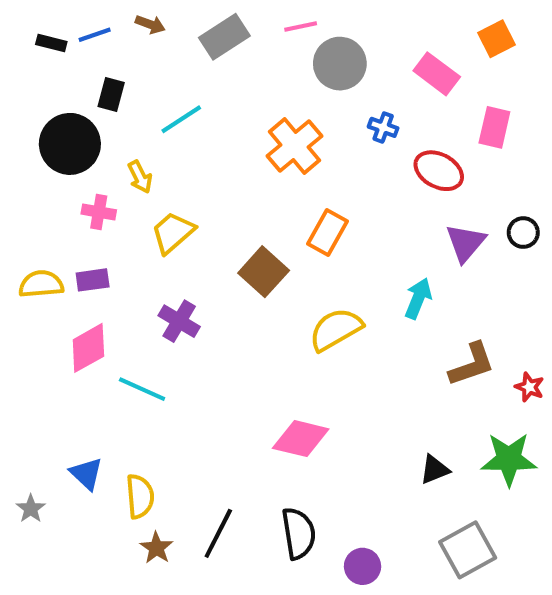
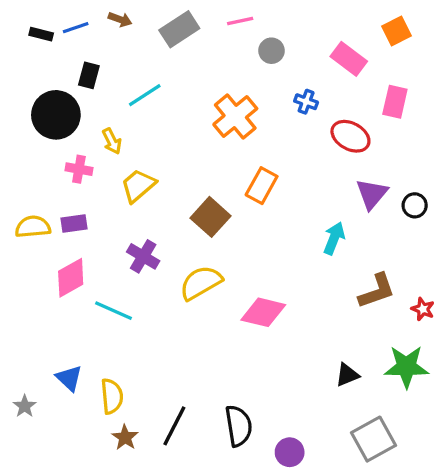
gray circle: (340, 64) -> (271, 51), size x0.6
black circle: (523, 233) -> (415, 205), moved
yellow semicircle: (336, 329) -> (201, 283), moved
pink diamond: (301, 439) -> (263, 312), moved

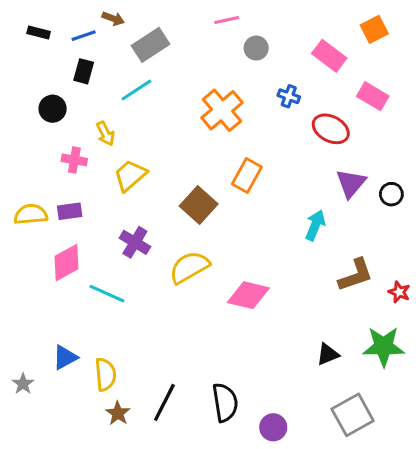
blue line: (76, 28) -> (84, 36), moved
gray rectangle: (179, 29) -> (150, 45), moved
pink rectangle: (395, 102) -> (373, 96), turned -72
black circle: (56, 115) -> (53, 109), size x0.6
blue triangle: (69, 378) -> (65, 357), turned 48

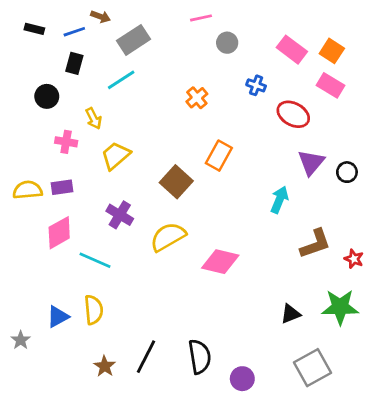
orange square: (374, 29) -> (332, 51), moved, turned -30
orange cross: (222, 110) -> (197, 98), size x0.6
yellow semicircle: (105, 374) -> (94, 310), moved

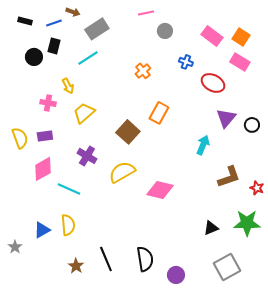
black circle: (47, 96) -> (34, 57), moved
yellow semicircle: (28, 190) -> (20, 138), turned 75
black line: (146, 357) -> (106, 259), turned -50

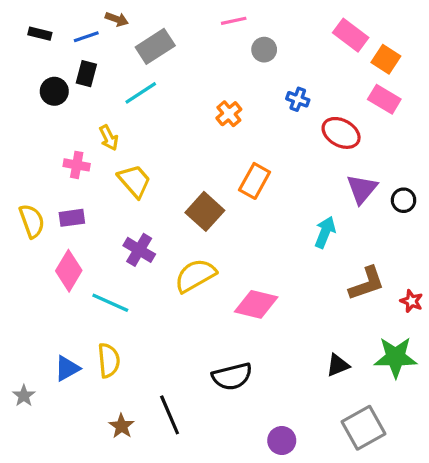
pink rectangle: (212, 36) -> (351, 35), moved
yellow trapezoid: (84, 113) -> (134, 181), turned 90
pink diamond: (43, 169) -> (69, 271), turned -30
black semicircle: (145, 259) -> (232, 376), moved, turned 85

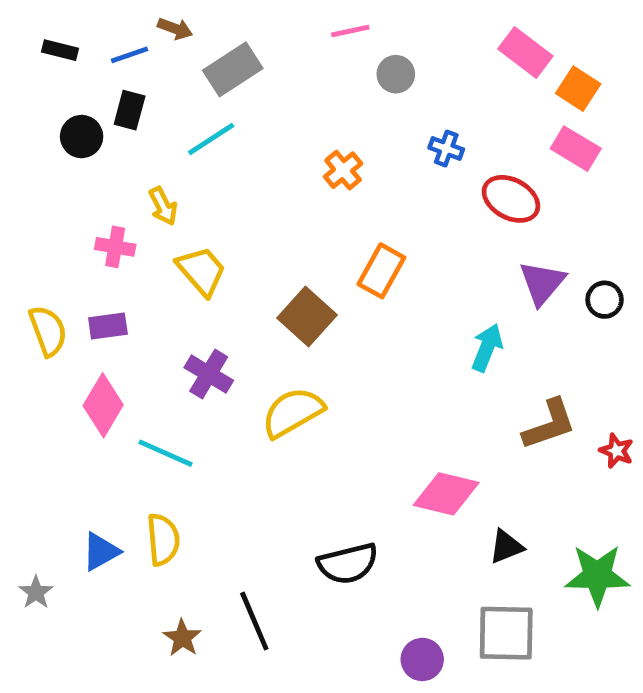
pink diamond: (256, 304) -> (446, 494), moved
green star: (395, 357) -> (597, 576), moved
gray square: (363, 428) -> (506, 633), moved, turned 30

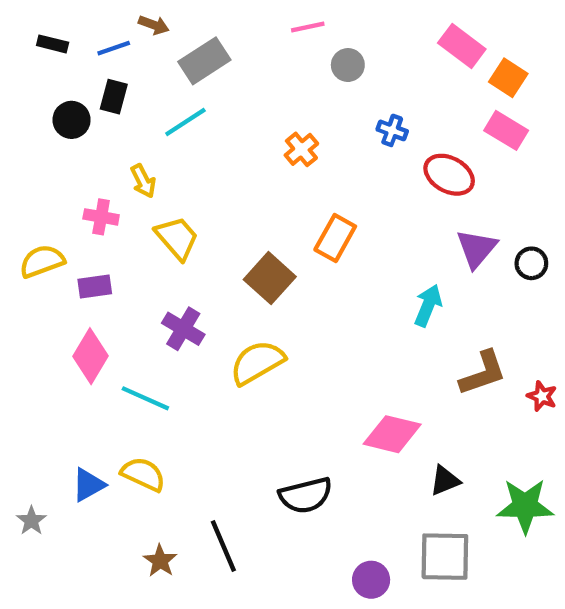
yellow semicircle: (48, 331) -> (42, 261), moved, turned -90
yellow semicircle: (163, 540) -> (143, 474), turned -60

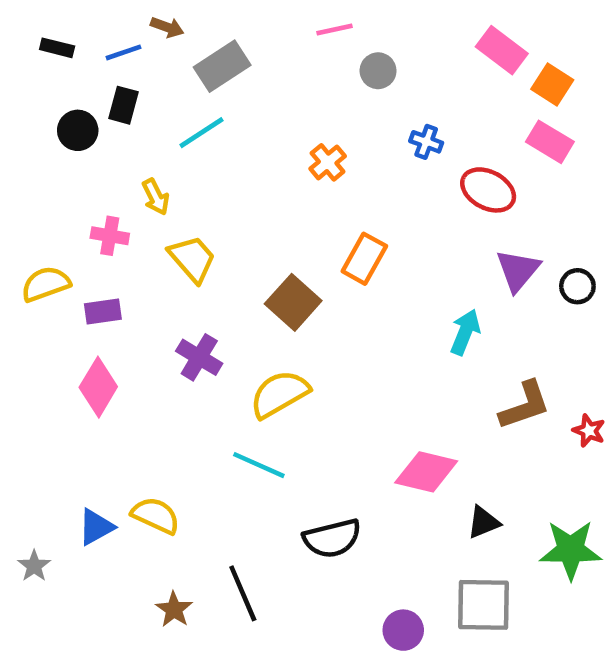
cyan line: (145, 398) -> (259, 465), moved

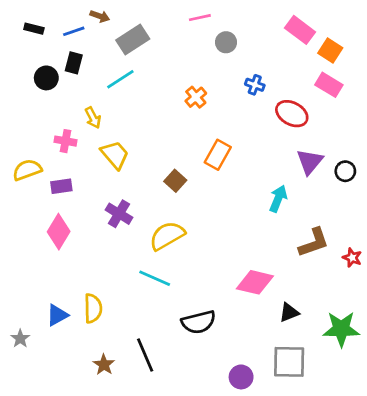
brown square: (293, 302) -> (175, 181), size x0.7
yellow semicircle: (156, 515) -> (93, 308), turned 64

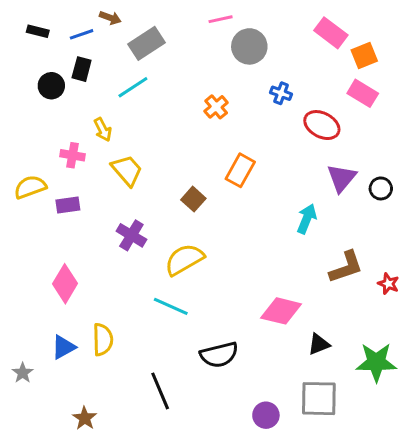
gray circle: (226, 42) -> (249, 46), size x1.5
orange square: (330, 51) -> (364, 56), turned 35
pink diamond: (59, 232) -> (65, 284), moved
brown star: (104, 365) -> (85, 418), moved

